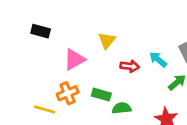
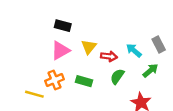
black rectangle: (41, 31) -> (63, 26), moved
yellow triangle: (107, 41) -> (89, 47), moved
green semicircle: (122, 108) -> (117, 76), moved, turned -49

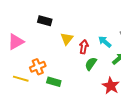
pink triangle: (60, 50) -> (16, 42), moved
red arrow: (109, 56) -> (84, 47), turned -88
green rectangle: (84, 81) -> (54, 82), moved

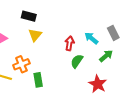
yellow triangle: (67, 39) -> (35, 35), moved
green rectangle: (54, 82) -> (38, 80), turned 64

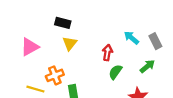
cyan arrow: (91, 38) -> (131, 38), moved

